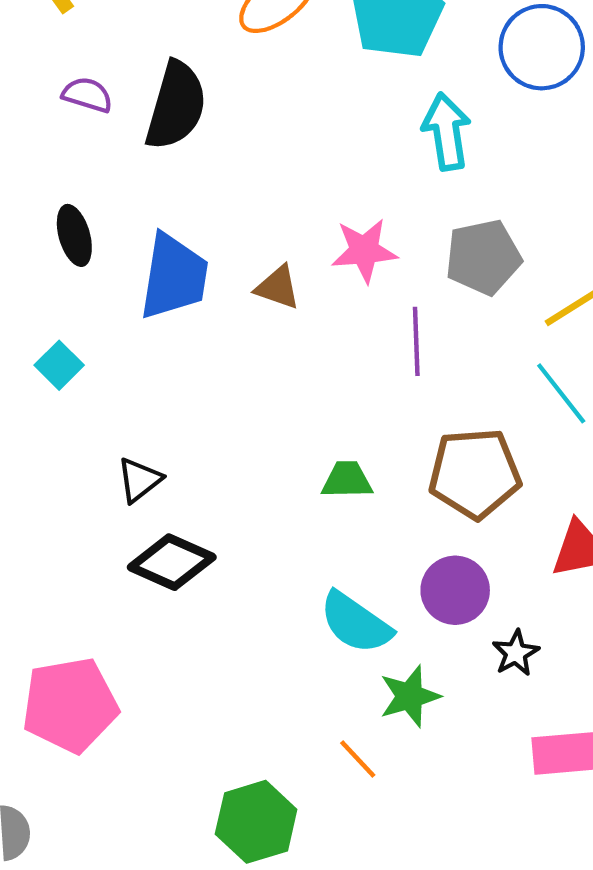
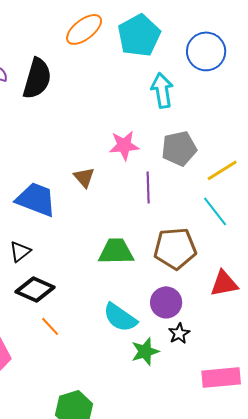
blue trapezoid: (174, 277) -> (36, 199), moved, turned -78
brown triangle: (278, 287) -> (84, 177), moved, turned 30
green trapezoid: (347, 480) -> (116, 251), size x1.5
black star: (516, 653) -> (179, 333), moved
orange line: (358, 759) -> (50, 326), moved

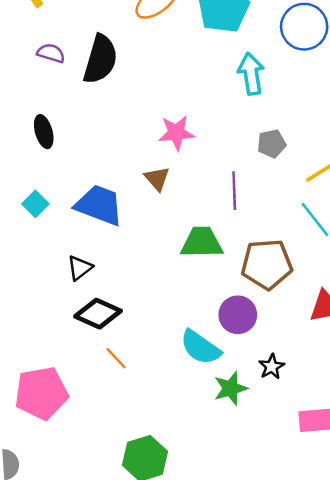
pink star: (124, 145) -> (176, 133), moved
gray pentagon: (179, 148) -> (272, 144), size x0.7
green trapezoid: (116, 251) -> (202, 242), moved
purple circle: (166, 302) -> (238, 315), moved

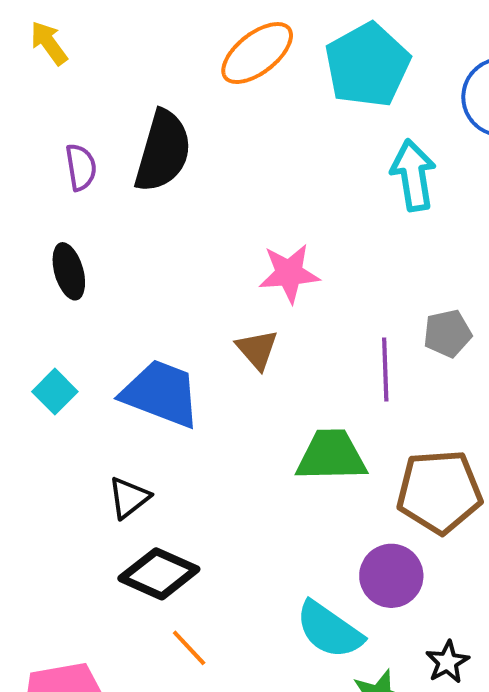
purple semicircle: (51, 53) -> (81, 167), moved, turned 64
gray pentagon: (272, 144) -> (447, 333), moved

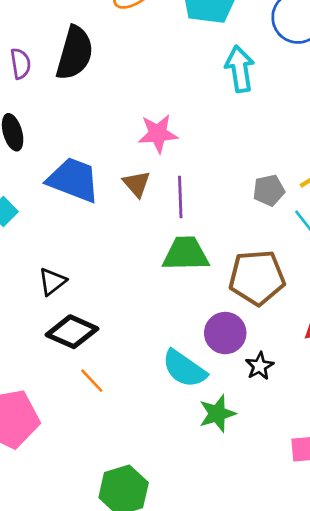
gray pentagon: (447, 333) -> (269, 190), moved
purple line: (385, 369) -> (180, 197), moved
blue trapezoid: (161, 394) -> (73, 180), moved
black star: (447, 662) -> (260, 366), moved

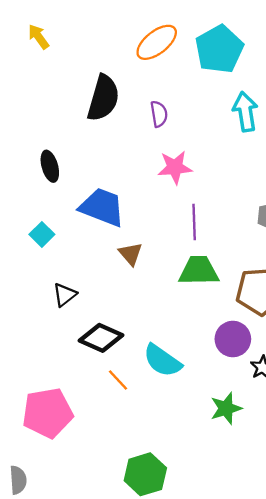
purple semicircle: (20, 64) -> (159, 114), moved
brown triangle: (137, 184) -> (131, 254), moved
black triangle: (52, 282) -> (65, 295), moved
cyan semicircle: (184, 369) -> (162, 361), moved

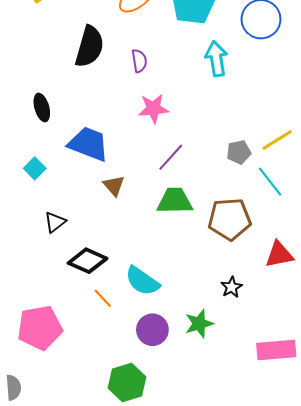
purple line: (194, 222) -> (171, 157), turned 44
purple circle: (233, 339) -> (152, 330), moved

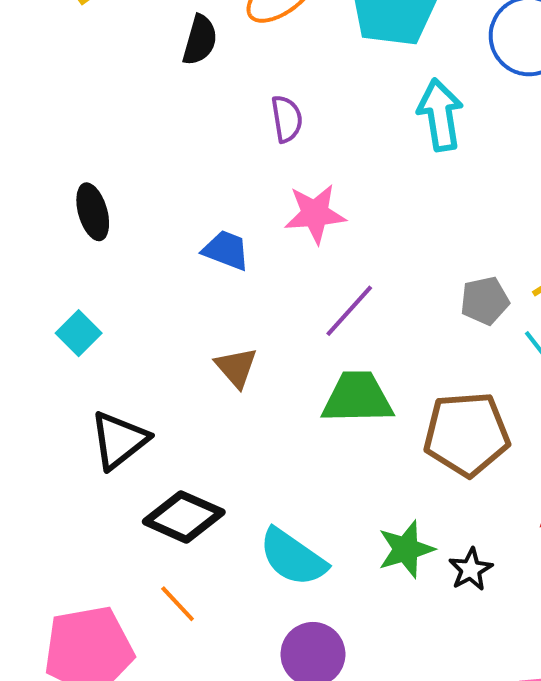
black semicircle: (90, 47) -> (200, 40), moved, size x0.6
blue trapezoid: (88, 144) -> (226, 250), moved, size x0.6
black triangle: (55, 222) -> (119, 440), size x1.4
orange line: (103, 298) -> (178, 604), moved
green star: (199, 324) -> (406, 549), moved

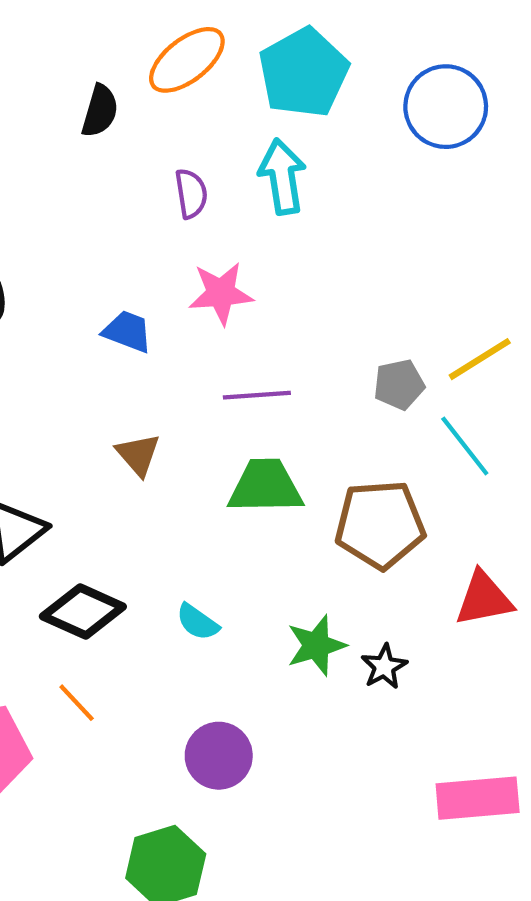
cyan arrow: (440, 115) -> (282, 177), moved
purple line: (349, 311) -> (257, 395), turned 44
cyan semicircle: (293, 557) -> (198, 622), moved, size x0.6

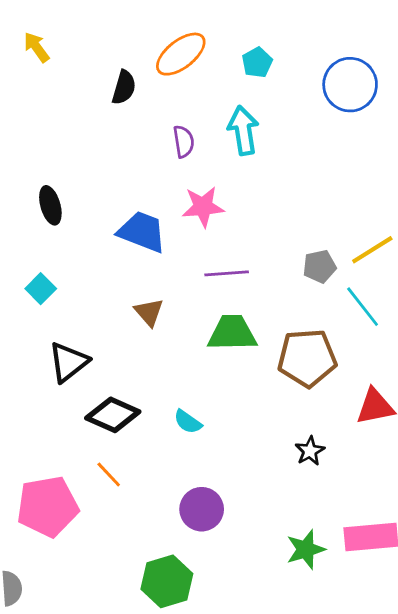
cyan pentagon: (304, 73) -> (257, 62), size x0.5
blue trapezoid: (128, 331) -> (142, 232), size x1.5
green star: (316, 645) -> (306, 549), moved

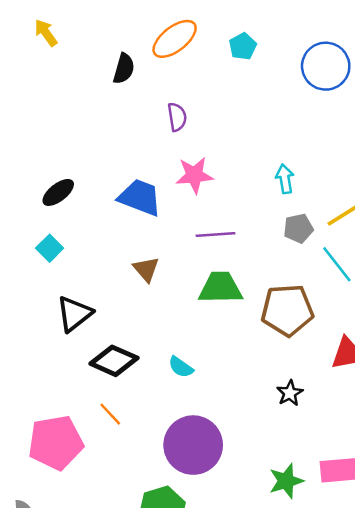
cyan arrow: (243, 130) -> (285, 179), moved, size x0.7
black ellipse: (50, 205) -> (58, 192), moved, turned 68
purple circle: (202, 509) -> (193, 445), size x1.5

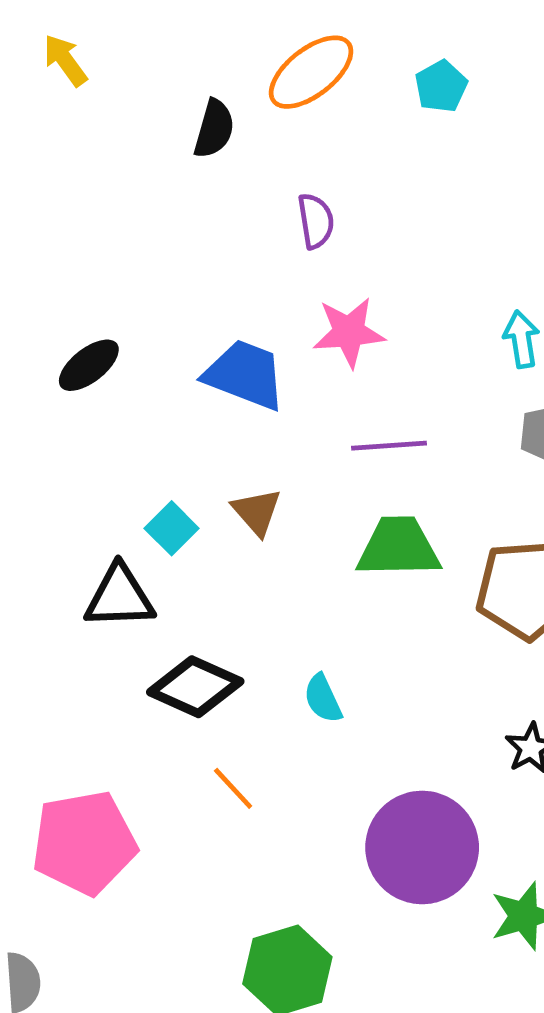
cyan square: (50, 248) -> (172, 528), moved
black triangle: (74, 314) -> (120, 597), turned 36
cyan semicircle: (181, 367) -> (323, 699), turned 30
orange line: (110, 414) -> (233, 788), moved
purple circle: (193, 445) -> (422, 847), moved

